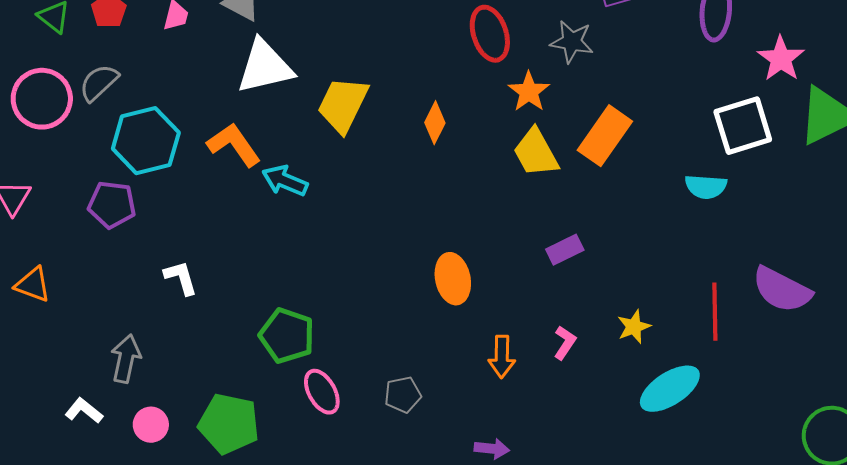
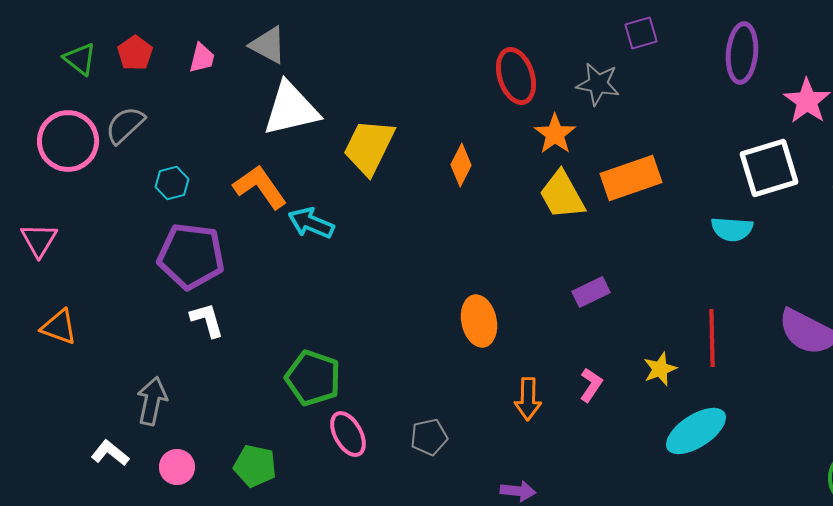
orange rectangle: (605, 136) -> (631, 178), turned 36
cyan hexagon: (146, 141) -> (172, 183), size x0.5
purple pentagon: (112, 205) -> (191, 256), moved, size x1.4
red line: (715, 312) -> (712, 338), moved
green pentagon: (229, 424) -> (255, 466), size x0.7

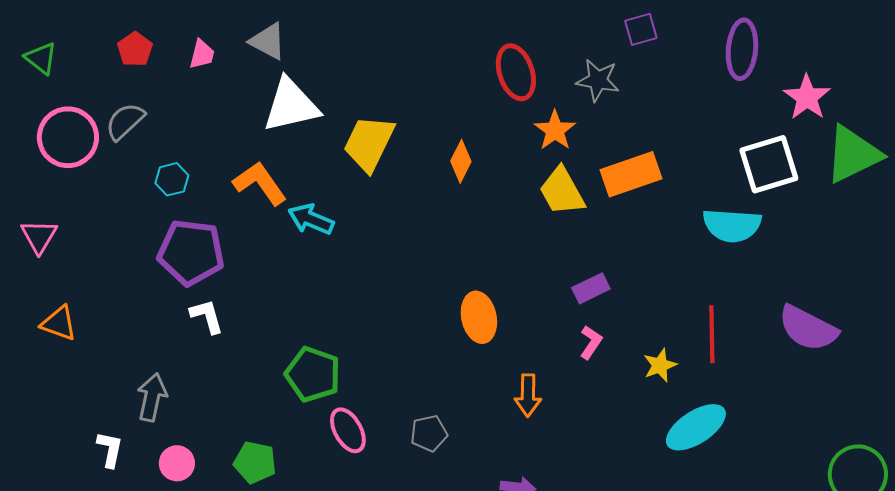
green triangle: (80, 59) -> (41, 58), moved
cyan semicircle: (732, 229) -> (732, 225), size x1.4
pink L-shape: (591, 385) -> (591, 342), moved
white L-shape: (110, 453) -> (110, 449), turned 63

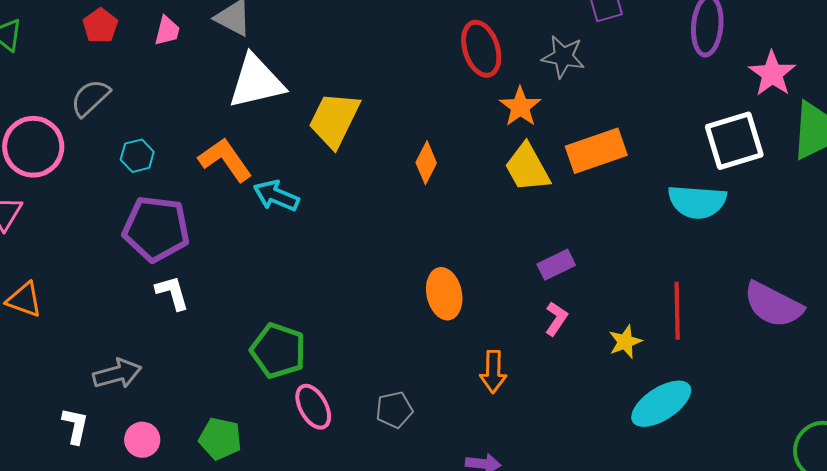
pink circle: (68, 137) -> (33, 147), moved
orange diamond: (461, 161) -> (426, 163), moved
gray arrow: (152, 397) -> (117, 374), turned 63

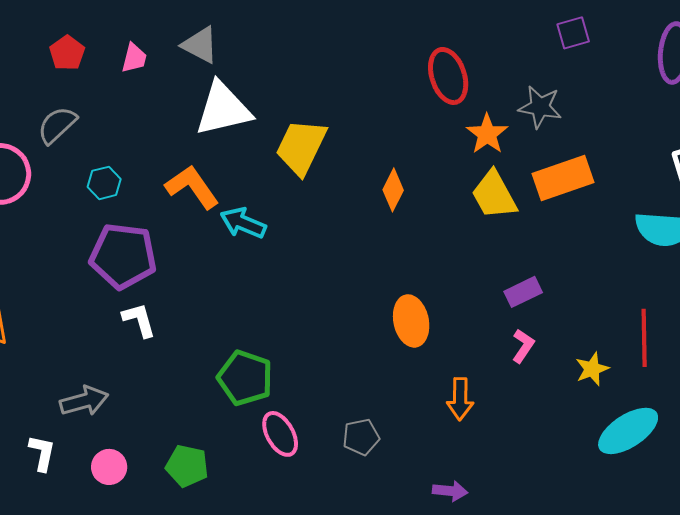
gray star: (563, 57) -> (540, 107), moved

